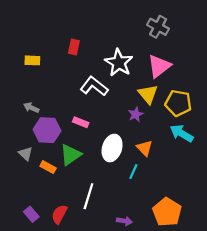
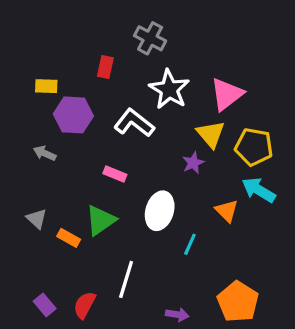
gray cross: (158, 27) -> (150, 38), moved
purple hexagon: (47, 130) -> (73, 115), moved
orange triangle: (145, 148) -> (227, 211), moved

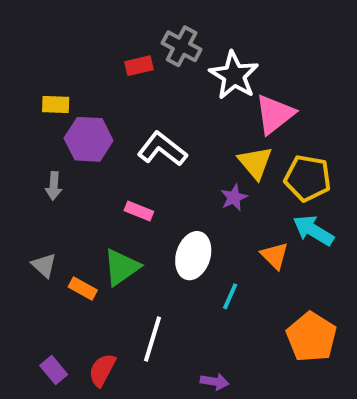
red rectangle: (105, 67) -> (139, 66), moved, turned 65
white star: (169, 89) -> (234, 75), moved
gray arrow: (45, 153) -> (54, 186), turned -110
orange pentagon: (238, 302) -> (311, 337), moved

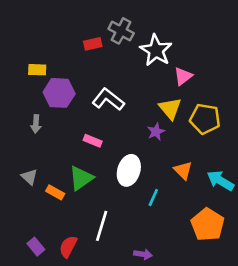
pink triangle: (275, 114) -> (183, 76), size x0.7
cyan arrow: (313, 230) -> (220, 181), moved

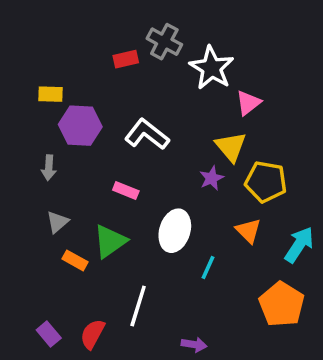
yellow pentagon: (205, 119) -> (266, 182), moved
gray triangle: (29, 177) -> (57, 222), moved, turned 36
cyan arrow: (220, 181) -> (299, 245), turned 92

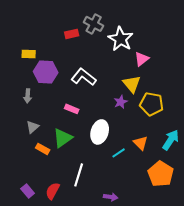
orange triangle: (248, 231) -> (141, 143), moved
cyan line: (208, 267) -> (119, 153), turned 32

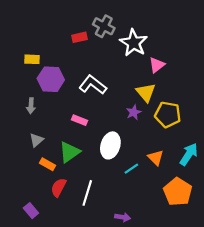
red semicircle: (53, 191) -> (59, 187), moved

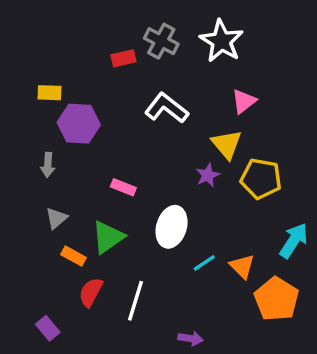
white star: (134, 43) -> (221, 41), moved
white L-shape: (93, 85) -> (166, 108), moved
orange triangle: (156, 158) -> (242, 266), moved

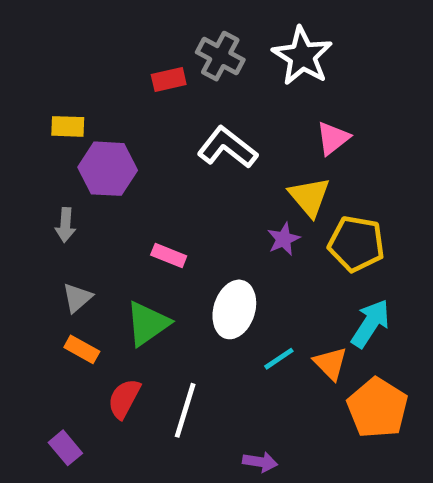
cyan arrow: (294, 241) -> (370, 324), moved
orange rectangle: (74, 256) -> (82, 349), moved

